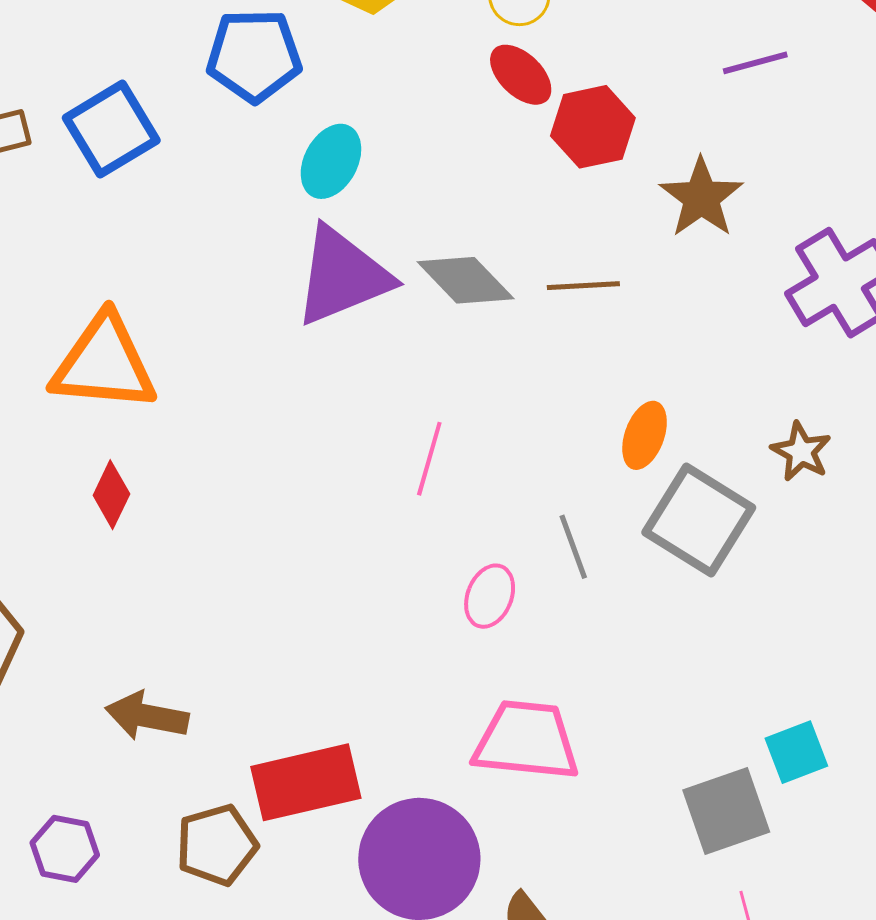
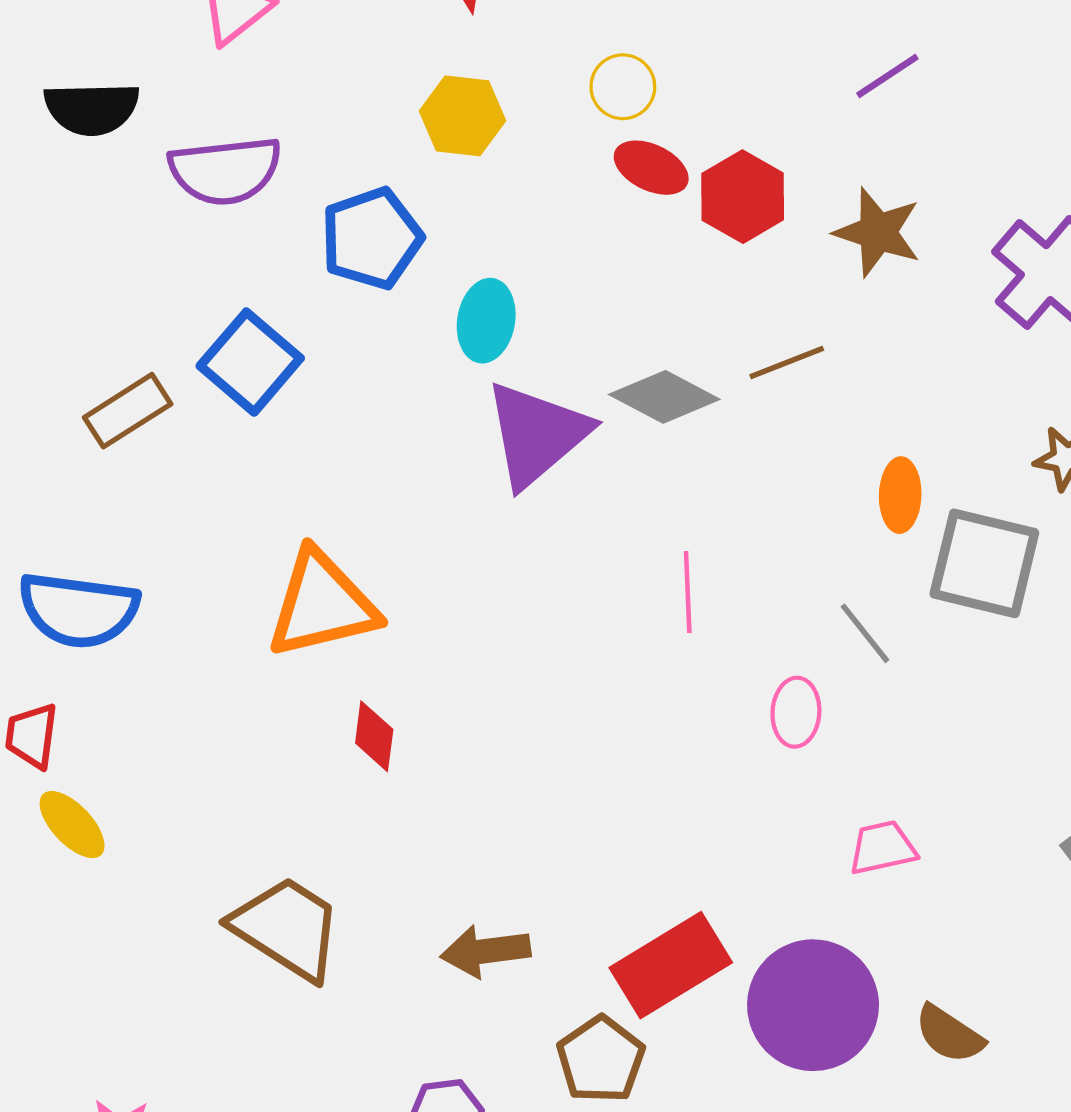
pink trapezoid: (526, 741) -> (882, 848), size x0.6

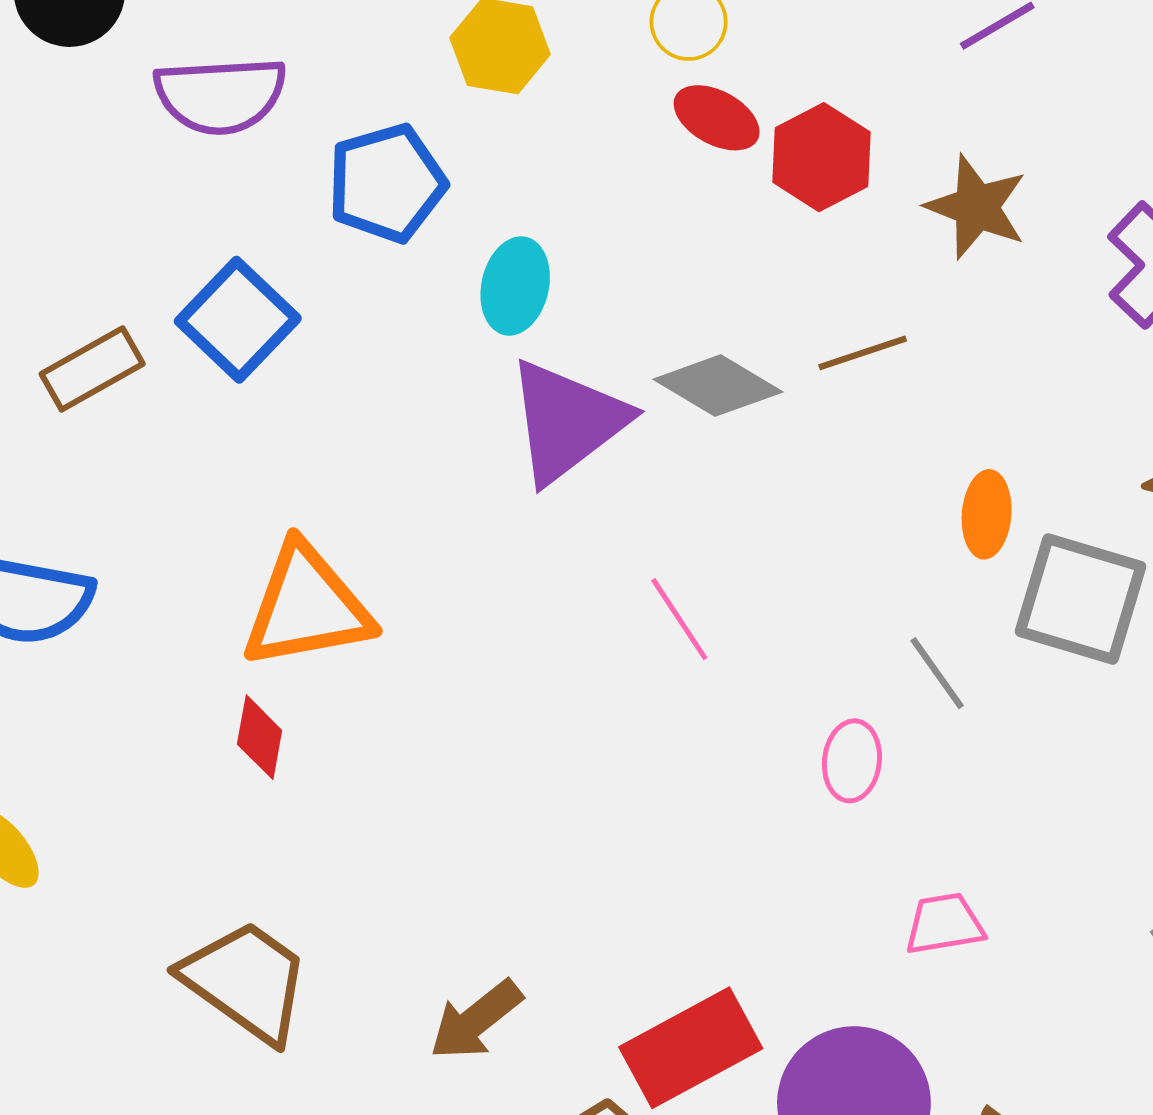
pink line: (688, 592) -> (679, 619), moved, turned -34
red diamond: (374, 736) -> (260, 737), moved
brown arrow: (485, 951) -> (476, 1020), turned -34

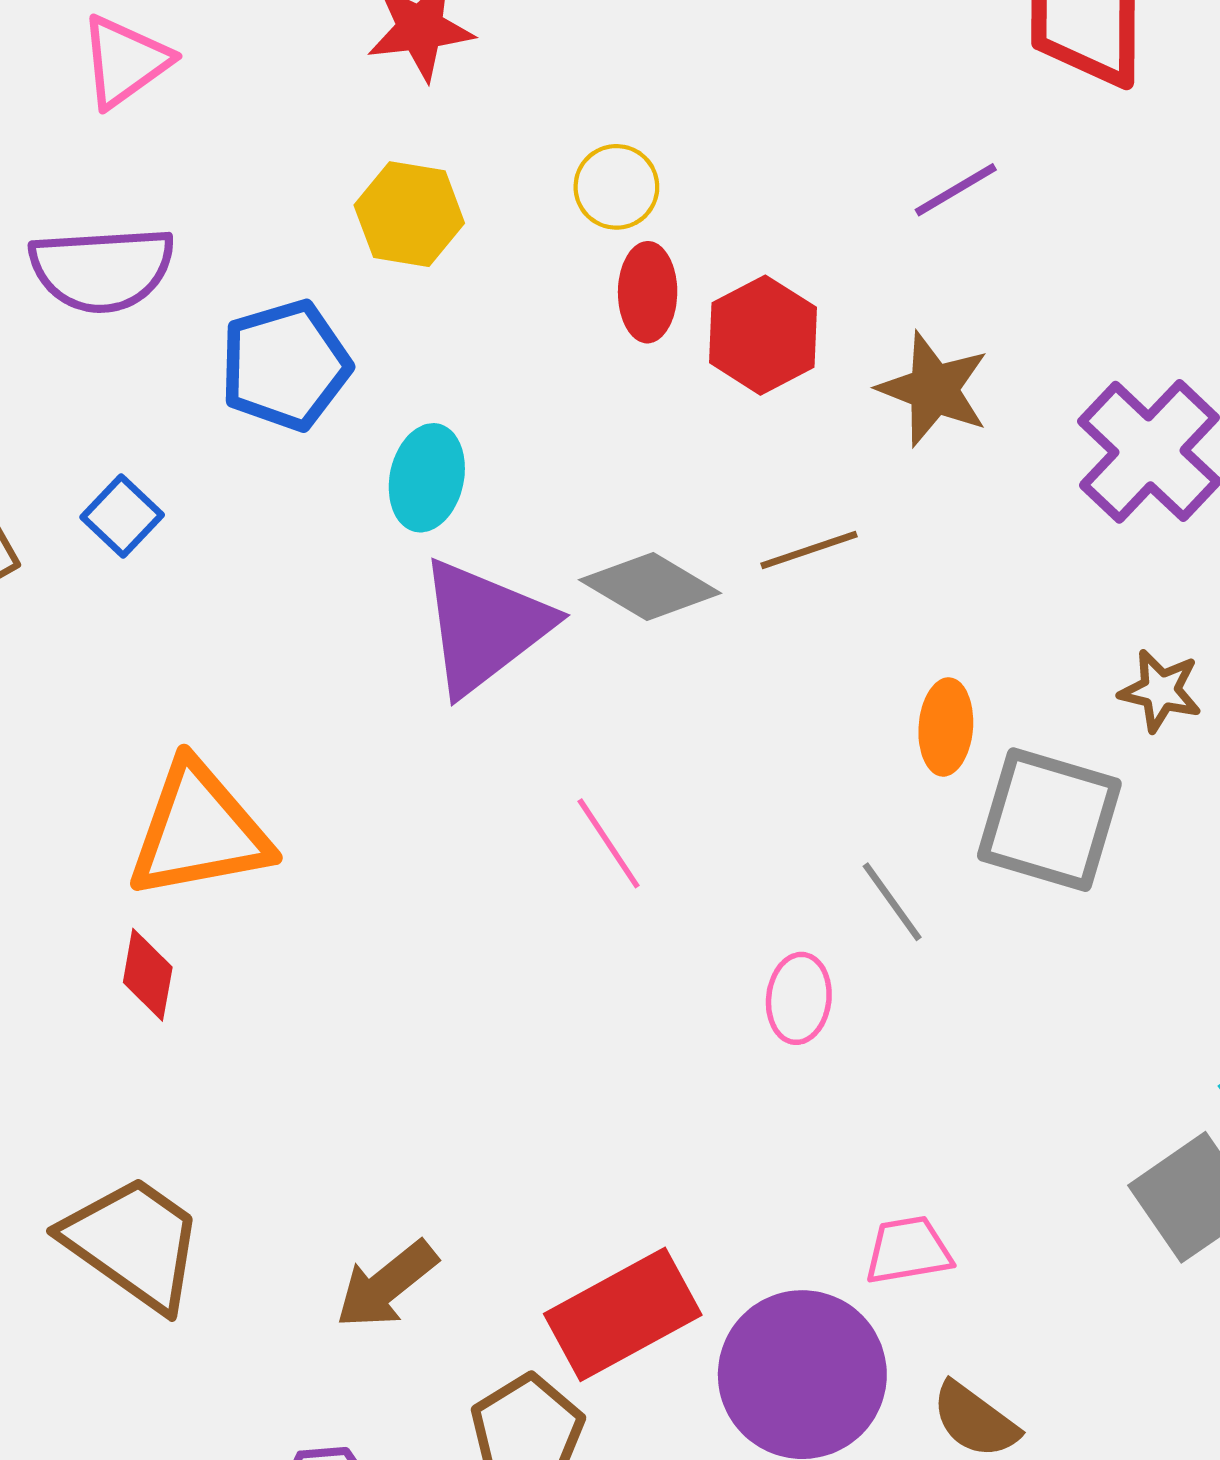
red ellipse: (717, 118) -> (648, 292), turned 62
blue square: (238, 320) -> (122, 516), size x0.6
pink trapezoid: (944, 924) -> (908, 1250), moved

